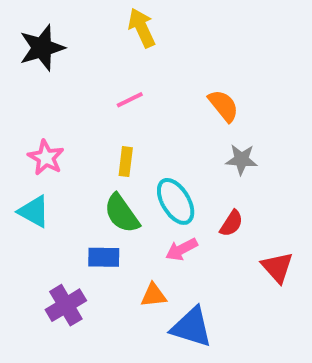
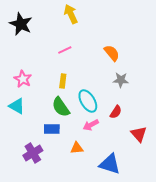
black star: (42, 48) -> (21, 24), turned -30
blue triangle: (192, 327) -> (110, 164), moved

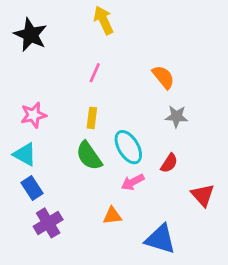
pink line: (65, 50) -> (95, 73), turned -40
pink star: (23, 79) -> (33, 115), turned 30
blue rectangle: (52, 129) -> (32, 188), moved, turned 56

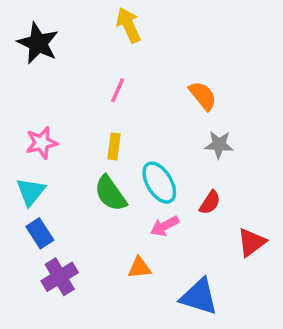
cyan triangle: (25, 154) -> (31, 192), turned 40
red triangle: (203, 195) -> (252, 242), turned 35

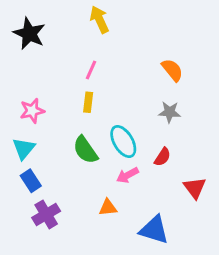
orange semicircle: (203, 96) -> (172, 70), moved
yellow rectangle: (114, 146) -> (88, 102), moved
red triangle: (252, 242) -> (195, 188), turned -30

